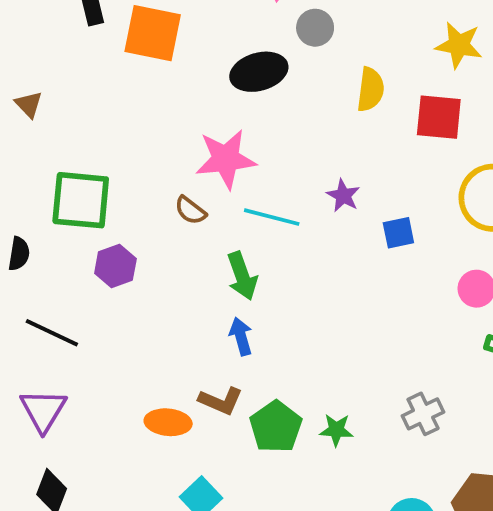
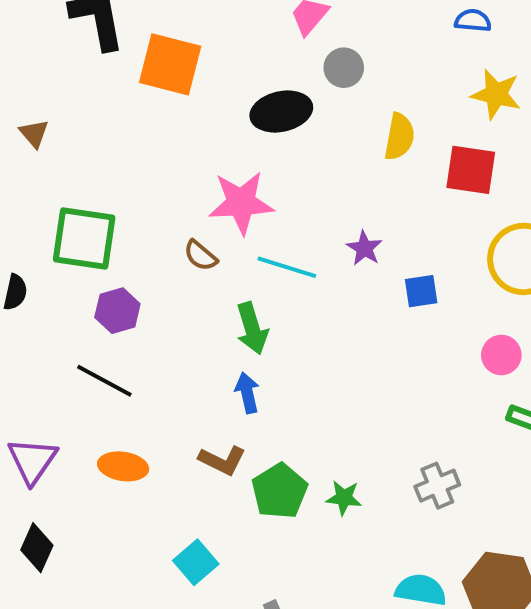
black line: (52, 333) -> (104, 381), moved
orange ellipse: (168, 422) -> (123, 466), moved

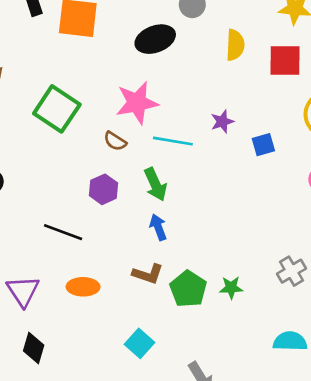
green square: (84, 239) -> (57, 109), moved, turned 33
purple star: (364, 248) -> (222, 122), turned 30
purple hexagon: (117, 311) -> (103, 189), moved

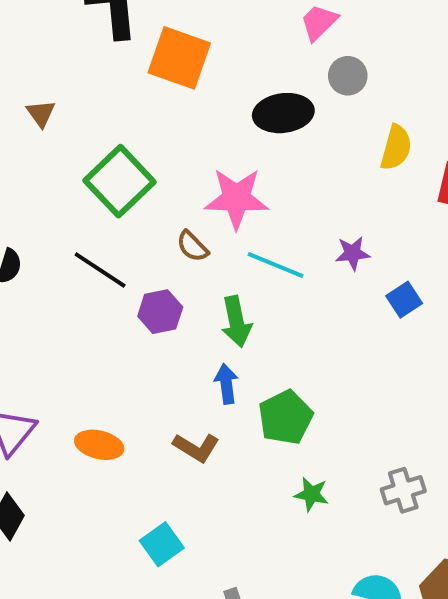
blue square: (263, 145) -> (404, 300), turned -30
black line: (63, 232) -> (100, 270), moved
green pentagon: (188, 289) -> (286, 417), moved

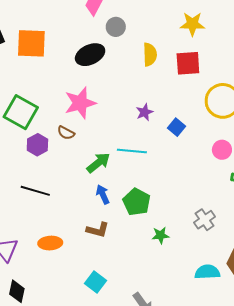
cyan line: (276, 265) -> (132, 151), moved
black line: (100, 270) -> (35, 191), moved
purple hexagon: (160, 312) -> (37, 145), moved
green arrow: (236, 322) -> (98, 163), turned -100

